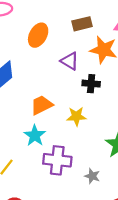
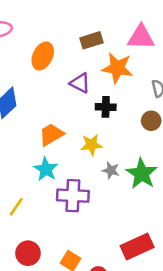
gray star: (92, 176) -> (111, 170), moved

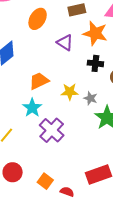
black cross: (106, 107) -> (95, 63), moved
gray star: (111, 170) -> (90, 98), moved
purple cross: (73, 196) -> (52, 130), turned 35

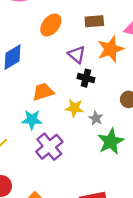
orange star: (95, 33) -> (111, 49), turned 30
black cross: (95, 63) -> (86, 78), moved
cyan star: (32, 108) -> (32, 120), turned 30

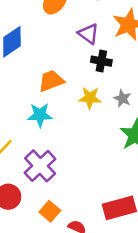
gray star: (96, 118) -> (122, 98), moved
purple cross: (49, 147) -> (40, 166), moved

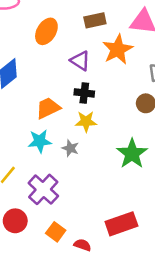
black cross: (101, 61) -> (84, 93), moved
gray star: (122, 98) -> (70, 148), moved

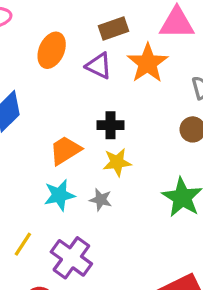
purple triangle: (80, 61) -> (99, 66), moved

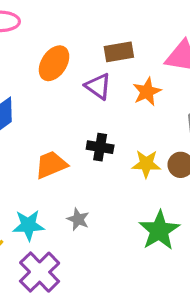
orange star: (148, 63) -> (147, 92), size x0.7
yellow star: (117, 162) -> (146, 164), moved
cyan star: (59, 195) -> (28, 225), moved

